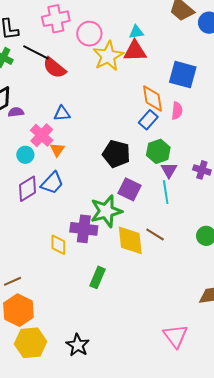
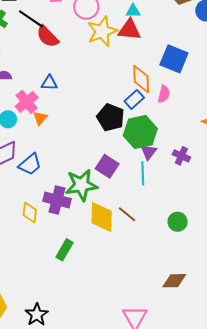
green hexagon: (158, 151) -> (140, 132), size x1.4
black pentagon: (116, 154) -> (111, 117), moved
blue trapezoid: (52, 183) -> (30, 164), moved

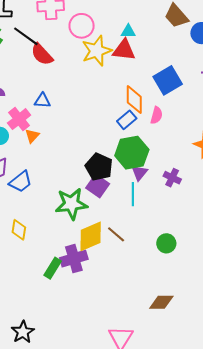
blue square: (174, 59) -> (168, 80), turned 36
black pentagon: (111, 117) -> (99, 167), moved
purple cross: (57, 200) -> (74, 259), moved, turned -32
yellow diamond: (102, 217) -> (91, 236), turned 64

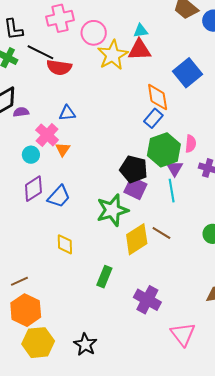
red semicircle: (42, 54) -> (59, 67), turned -30
pink semicircle: (156, 115) -> (191, 144), moved
purple cross: (74, 259) -> (147, 300), moved, turned -36

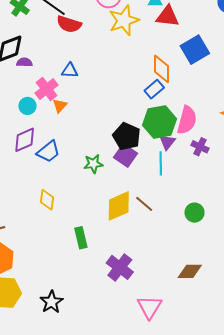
red triangle: (139, 50) -> (168, 16), moved
pink semicircle: (191, 144) -> (187, 120), size x1.6
green star: (112, 210) -> (93, 164), moved, size x0.6
green rectangle: (104, 277) -> (81, 238), turned -45

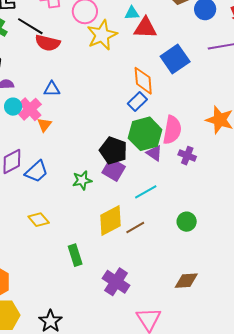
cyan circle: (27, 106) -> (13, 107), moved
purple triangle: (167, 142) -> (154, 153), turned -30
cyan line: (161, 163) -> (146, 192), moved, turned 65
yellow diamond: (47, 200) -> (39, 220), turned -45
brown line: (144, 204) -> (135, 228), moved, turned -66

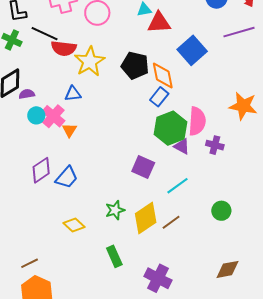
yellow star: (102, 35) -> (90, 62), moved
black pentagon: (113, 151) -> (135, 65), moved
green star: (82, 180) -> (115, 210), moved

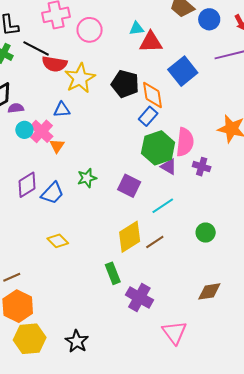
green star: (115, 210) -> (87, 178), moved
green rectangle: (114, 256) -> (113, 273), moved

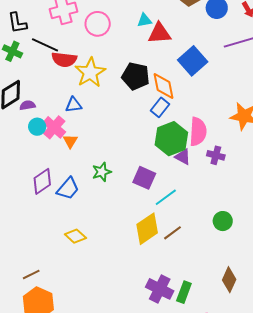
cyan line: (163, 206) -> (166, 197), moved
green rectangle: (113, 273) -> (184, 292), moved, turned 45
brown diamond: (209, 291) -> (229, 280), turned -55

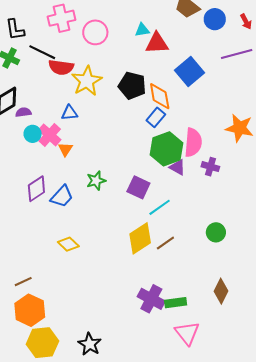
green rectangle: (184, 292) -> (176, 303), turned 60

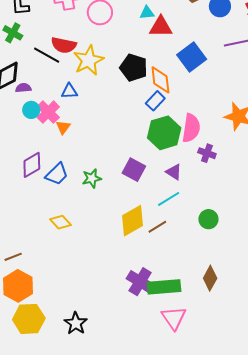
black line: (42, 52) -> (47, 55), moved
purple triangle: (177, 167) -> (174, 172), moved
green star: (96, 181) -> (92, 178), moved
cyan line: (160, 207) -> (169, 199), moved
green rectangle: (176, 303) -> (164, 287), size x1.5

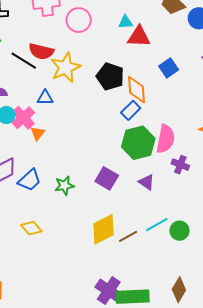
blue square: (192, 57) -> (169, 68), size x0.7
cyan line: (169, 199) -> (157, 225), moved

